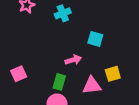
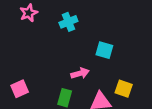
yellow square: (113, 74) -> (124, 89), turned 35

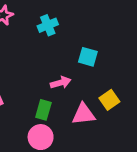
yellow square: (124, 89) -> (109, 100), turned 36

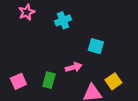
green rectangle: (43, 110) -> (49, 80), moved

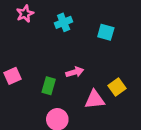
cyan square: (96, 46) -> (106, 32), moved
pink square: (18, 81) -> (13, 76), moved

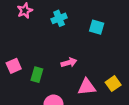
green rectangle: (49, 86) -> (37, 75), moved
yellow square: (117, 87) -> (113, 84), moved

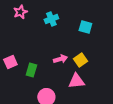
yellow square: (113, 84) -> (80, 60), moved

